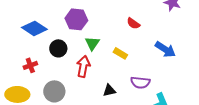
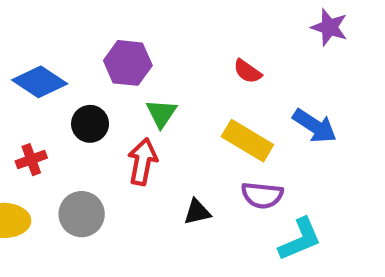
yellow rectangle: (120, 53) -> (247, 141), moved, size x1.6

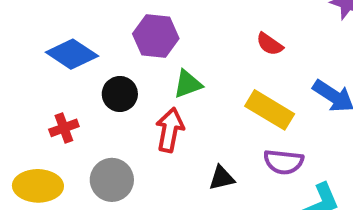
green triangle: (161, 113) -> (188, 84), turned 36

